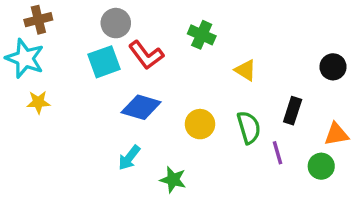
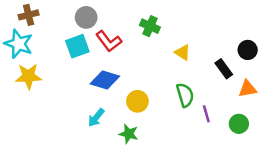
yellow star: (38, 102) -> (29, 76), size x1.5
black rectangle: (293, 111) -> (224, 69), moved, turned -54
yellow circle: (200, 124) -> (137, 101), moved
orange triangle: (336, 134) -> (248, 89), moved

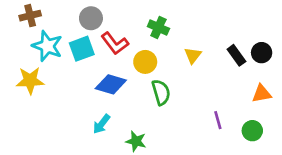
cyan star: (19, 44) -> (47, 46), moved
yellow triangle: (183, 52) -> (193, 55), turned 36
black rectangle: (224, 69) -> (236, 55), moved
green semicircle: (185, 95) -> (161, 92), moved
yellow circle: (137, 101) -> (145, 62), moved

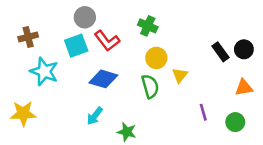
brown cross: (30, 16) -> (28, 37), moved
cyan star: (47, 46) -> (44, 72), moved
yellow triangle: (193, 55) -> (180, 75), moved
yellow circle: (145, 62) -> (156, 58), moved
yellow star: (30, 80) -> (23, 113), moved

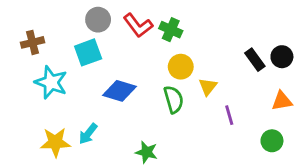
red L-shape: (107, 41) -> (138, 25), moved
purple line: (203, 112) -> (229, 115), moved
yellow star: (23, 113) -> (55, 142), moved
cyan arrow: (95, 116) -> (88, 134), moved

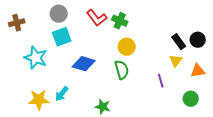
gray circle: (98, 20) -> (59, 14), moved
brown cross: (33, 42) -> (17, 23), moved
yellow triangle: (208, 87) -> (176, 61), moved

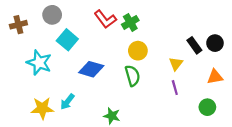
gray circle: (59, 14) -> (52, 15), moved
green cross: (120, 21) -> (130, 22), turned 35
cyan square: (62, 37) -> (67, 40), turned -30
yellow triangle: (176, 61) -> (176, 64), moved

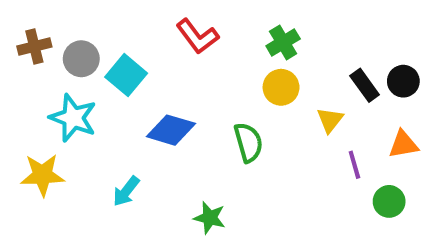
gray circle: (52, 15) -> (81, 59), moved
green cross: (130, 22) -> (283, 42), moved
yellow circle: (138, 51) -> (281, 87), moved
purple line: (175, 88) -> (354, 165), moved
yellow star: (42, 108) -> (43, 175), moved

